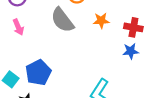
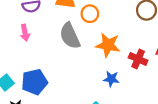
orange star: (101, 21) -> (108, 45), size x1.5
blue star: (131, 51) -> (111, 79), moved

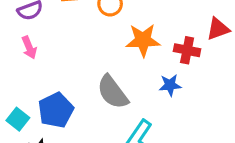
gray semicircle: (70, 36) -> (113, 92), moved
blue star: (111, 79) -> (170, 85), moved

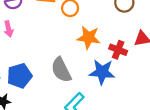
blue star: (170, 85) -> (102, 72), size x1.6

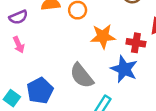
blue star: (102, 72) -> (124, 69), turned 30

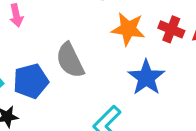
red cross: (136, 43) -> (171, 29), moved
gray semicircle: (82, 76) -> (70, 60), moved

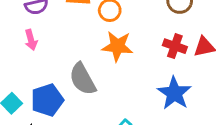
orange star: (128, 29) -> (117, 46), moved
blue star: (146, 78) -> (174, 93), moved

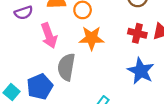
pink arrow: (31, 40) -> (49, 36), moved, size x1.5
gray semicircle: (83, 79) -> (66, 67), turned 44

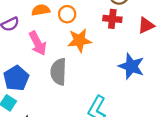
red cross: (137, 33) -> (112, 19), moved
blue pentagon: (40, 87) -> (16, 78), moved

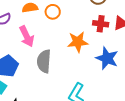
red cross: (112, 19) -> (101, 24), moved
orange star: (79, 40) -> (78, 42), moved

